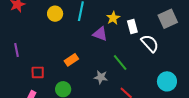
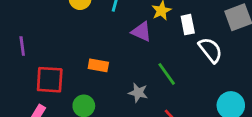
orange rectangle: (71, 60) -> (98, 65), turned 40
red square: (38, 72) -> (50, 80), size x1.5

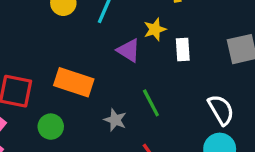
white semicircle: (210, 50) -> (221, 110), moved
orange rectangle: (98, 65) -> (74, 82), size x1.6

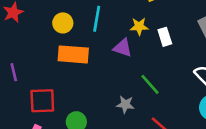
yellow star: (155, 29) -> (139, 26), turned 30
orange rectangle: (74, 82) -> (73, 54), moved

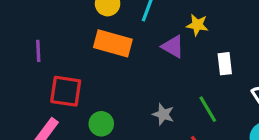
white rectangle: (165, 37) -> (225, 64), moved
green line: (150, 84) -> (208, 109), moved

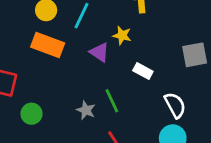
white rectangle: (225, 64) -> (143, 71), turned -60
green line: (208, 109) -> (112, 101), moved

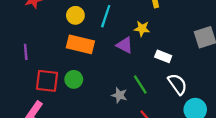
white semicircle: (175, 105) -> (177, 84), moved
green circle: (32, 114) -> (74, 79), moved

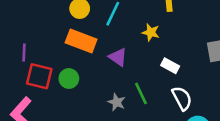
purple triangle: (125, 45) -> (118, 57), moved
purple line: (26, 52) -> (24, 52), moved

